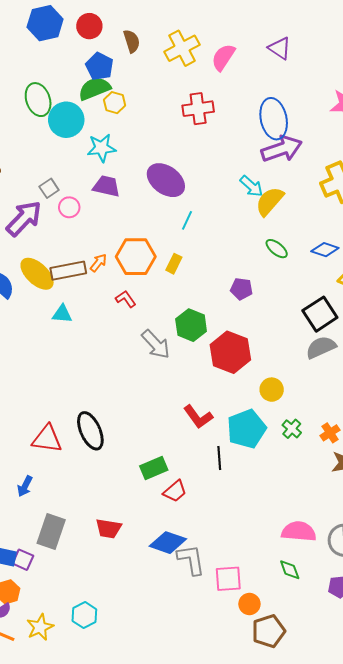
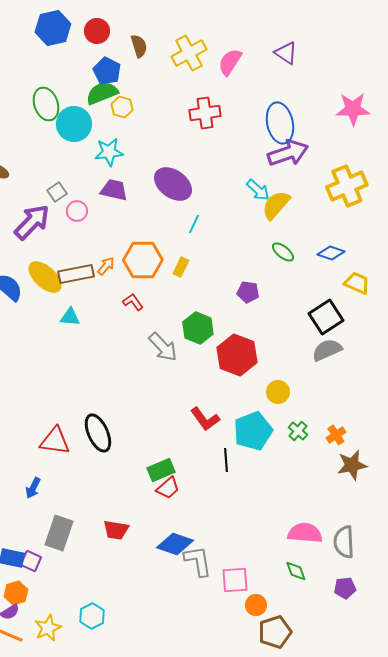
red trapezoid: (175, 491) -> (168, 488), moved

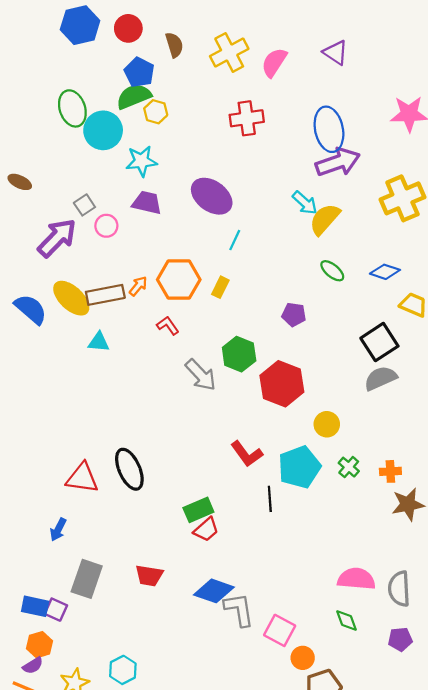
orange cross: (336, 435) -> (390, 471), turned 30
pink square: (235, 580) -> (280, 630), turned 32

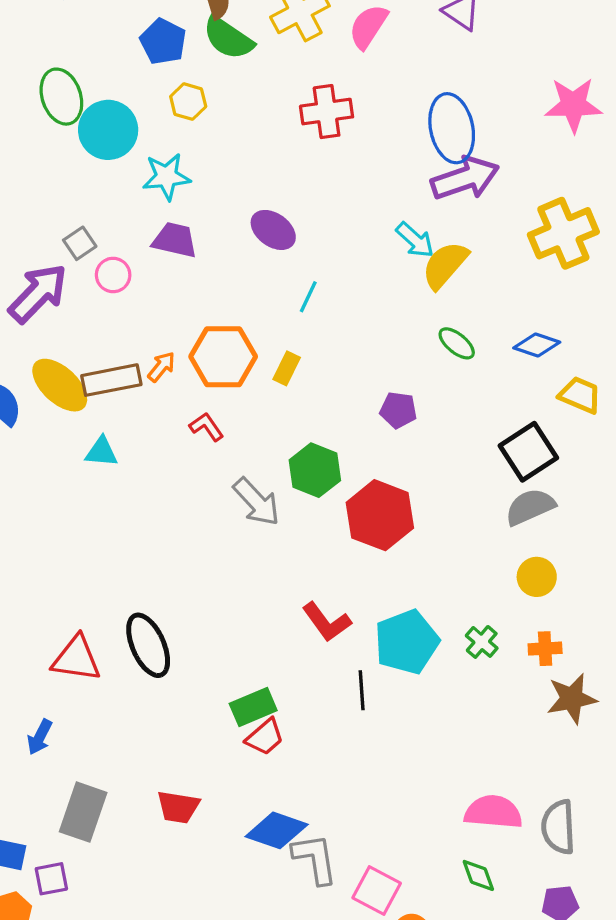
green semicircle: (134, 96) -> (228, 38), moved, turned -124
purple ellipse: (212, 196) -> (273, 230), size x0.7
yellow circle: (327, 424) -> (537, 577), moved
purple square: (56, 610) -> (51, 879), moved, turned -35

